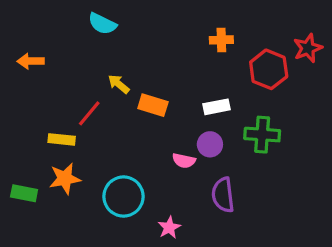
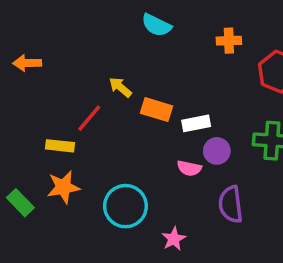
cyan semicircle: (102, 24) -> (156, 25), moved
white rectangle: (216, 107) -> (196, 123), moved
green rectangle: (24, 193) -> (20, 203), turned 35

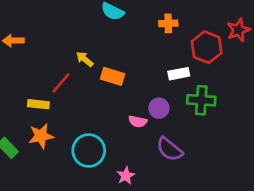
white rectangle: (196, 123) -> (179, 74), moved
purple semicircle: (231, 204) -> (169, 149), turned -44

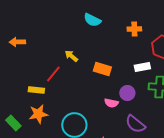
orange rectangle: (113, 76) -> (102, 69), moved

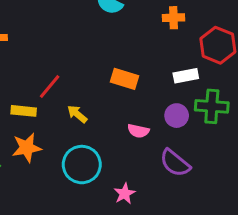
yellow arrow: (71, 56) -> (77, 114), moved
purple circle: (127, 93) -> (177, 116), moved

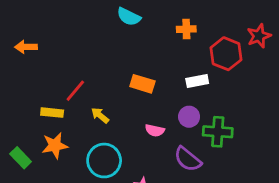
green cross: (212, 106) -> (218, 132), moved

